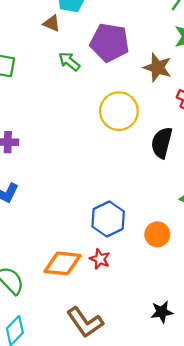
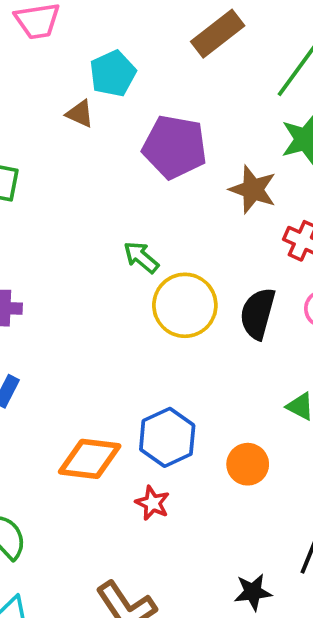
green arrow: (69, 61) -> (141, 257), moved
yellow circle: (119, 111) -> (185, 305), moved
orange diamond: (63, 263) -> (90, 459), moved

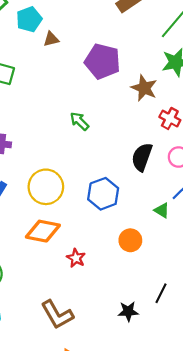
cyan pentagon: (113, 73) -> (29, 19), moved
brown triangle: (80, 114) -> (51, 39), turned -42
yellow circle: (185, 305) -> (46, 187), moved
blue hexagon: (167, 437) -> (103, 194), moved

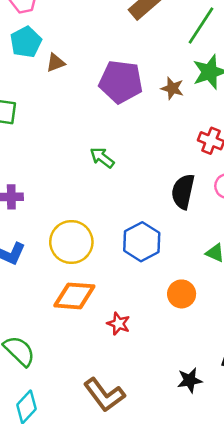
brown star: (144, 88) -> (172, 88), moved, size x0.7

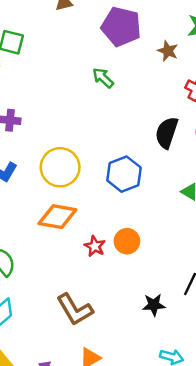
brown star: (172, 88) -> (168, 51), moved
green arrow: (102, 158) -> (103, 78), moved
orange circle: (182, 294) -> (127, 241), moved

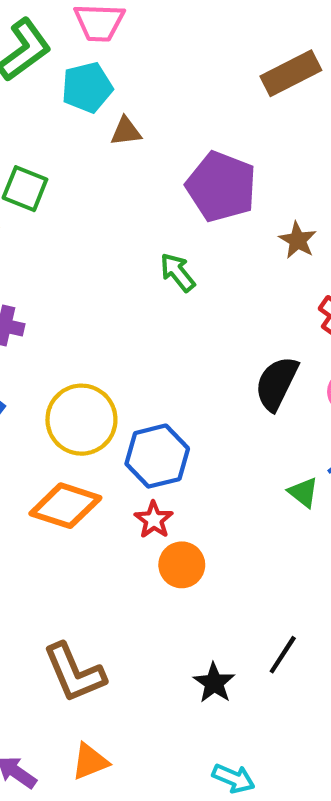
blue hexagon: (124, 174) -> (157, 456), moved
red star: (95, 246) -> (154, 520), moved
black star: (154, 305) -> (214, 683), turned 30

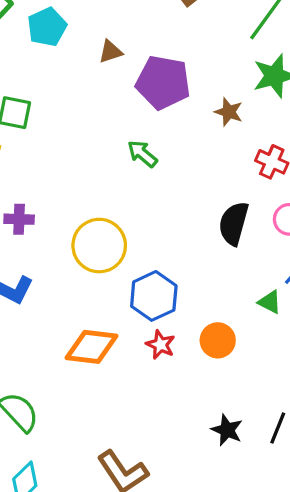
brown triangle: (126, 131) -> (110, 52), moved
yellow circle: (81, 420) -> (99, 246), moved
orange circle: (182, 565) -> (218, 340), moved
black star: (214, 683) -> (227, 430), moved

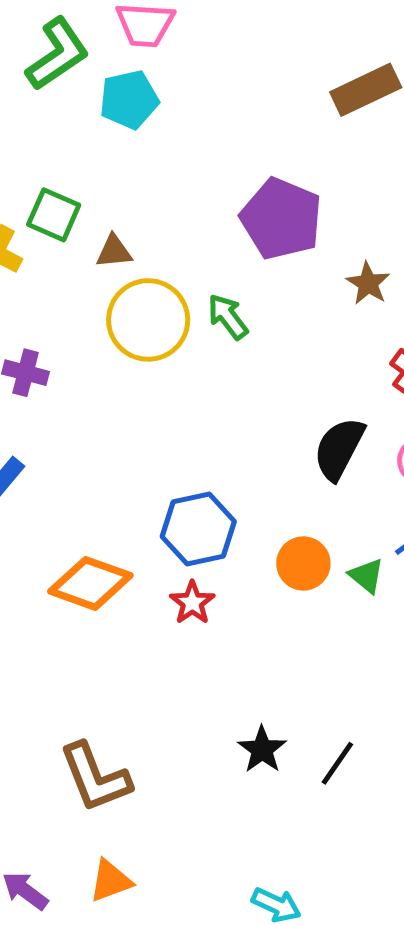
brown triangle: (110, 52) -> (114, 252), moved
yellow circle: (99, 246) -> (148, 320), moved
orange circle: (218, 340) -> (303, 563), moved

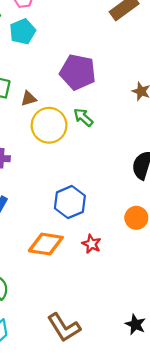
purple pentagon: (281, 219) -> (78, 72), moved
blue hexagon: (198, 529) -> (70, 202), moved
black star: (262, 750) -> (135, 324), moved

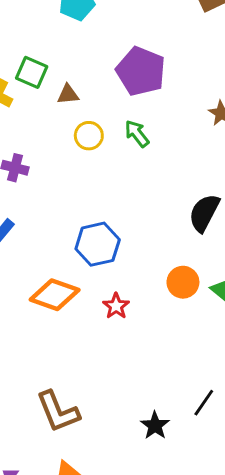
yellow circle: (49, 125) -> (89, 136), size x0.6

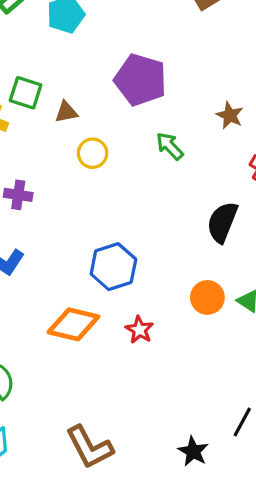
green arrow: (137, 134) -> (170, 146), moved

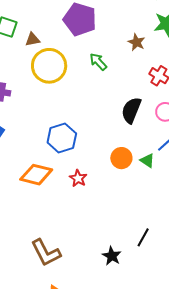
yellow circle: (93, 153) -> (49, 66), size x1.8

